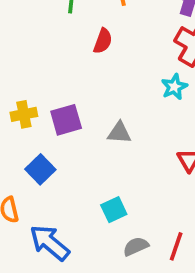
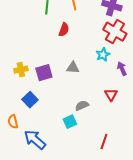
gray triangle: (119, 133) -> (73, 68), moved
gray semicircle: (136, 246) -> (82, 106), moved

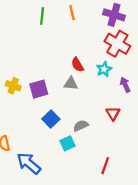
red semicircle: (64, 30) -> (77, 65), moved, turned 128
yellow cross: (21, 70) -> (13, 86), turned 32
blue square: (30, 100) -> (51, 119), moved

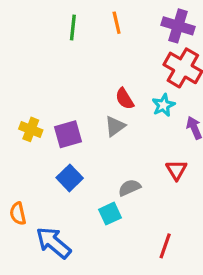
gray triangle: (71, 84) -> (115, 126), turned -40
blue square: (51, 119) -> (70, 178), moved

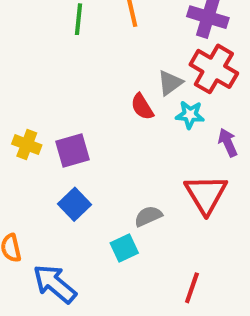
cyan star: (163, 105) -> (190, 115), turned 30
gray triangle: (115, 126) -> (170, 83), moved
red triangle: (176, 170) -> (206, 194), size x1.6

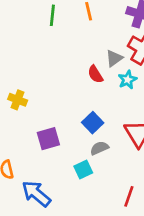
cyan star: (190, 115) -> (128, 80), turned -30
purple square: (73, 150) -> (48, 139), moved
blue square: (75, 204) -> (93, 123), moved

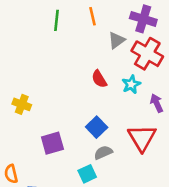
gray triangle: (114, 58) -> (117, 40), moved

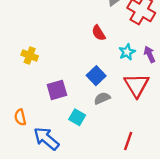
cyan star: (131, 84) -> (127, 52), moved
cyan square: (87, 174) -> (77, 117), moved, turned -35

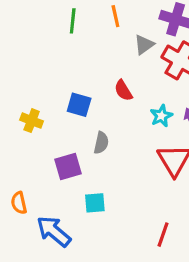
blue square: (96, 76) -> (79, 105), moved, turned -30
gray semicircle: (102, 98) -> (101, 143), moved, turned 126
cyan square: (77, 117) -> (95, 203), turned -35

